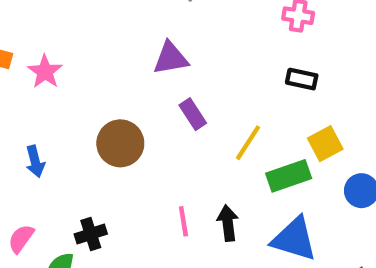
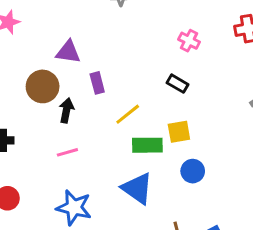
purple triangle: (171, 58) -> (68, 52), moved
pink line: (183, 221) -> (67, 152), turned 65
black arrow: (228, 223) -> (66, 110), moved

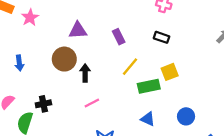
purple rectangle: (97, 83) -> (119, 37), moved
blue circle: (193, 171) -> (186, 116), moved
blue triangle: (137, 188) -> (148, 119), size x0.6

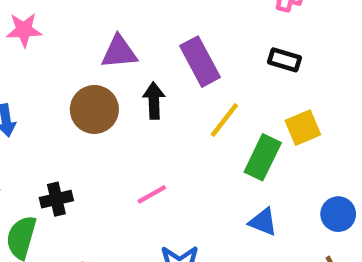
pink star: (30, 18) -> (24, 30), turned 30
purple rectangle: (119, 37) -> (200, 62), size x1.5
black arrow: (85, 73) -> (154, 101), moved
green rectangle: (149, 86) -> (263, 157), turned -50

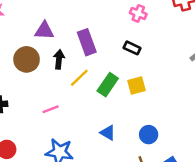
yellow line: (224, 120) -> (79, 78), moved
green rectangle: (263, 157) -> (108, 85), moved

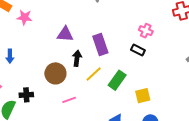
pink cross: (138, 13) -> (146, 31), moved
brown circle: (27, 59) -> (55, 73), moved
yellow square: (137, 86) -> (143, 96), moved

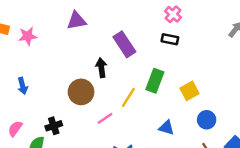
pink cross: (146, 31) -> (173, 14), turned 32
purple triangle: (65, 34) -> (76, 21), moved
yellow line: (94, 74) -> (128, 97), moved

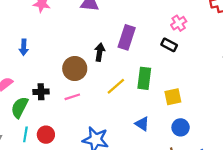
purple rectangle: (124, 44) -> (127, 37), turned 35
green rectangle: (155, 81) -> (144, 78), turned -30
pink line: (105, 118) -> (72, 97), moved

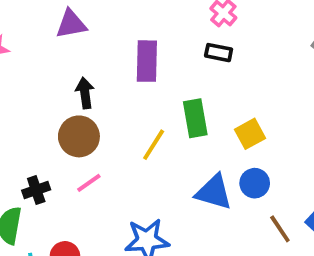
black arrow: (100, 52) -> (85, 93), moved
blue triangle: (142, 124) -> (214, 192), size x1.5
blue circle: (181, 127) -> (255, 183), moved

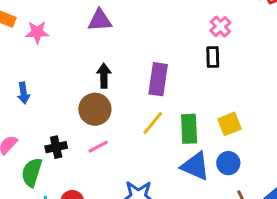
black rectangle: (219, 53) -> (213, 57), turned 70
purple rectangle: (147, 61) -> (158, 79), moved
green rectangle: (195, 118) -> (189, 129), moved

